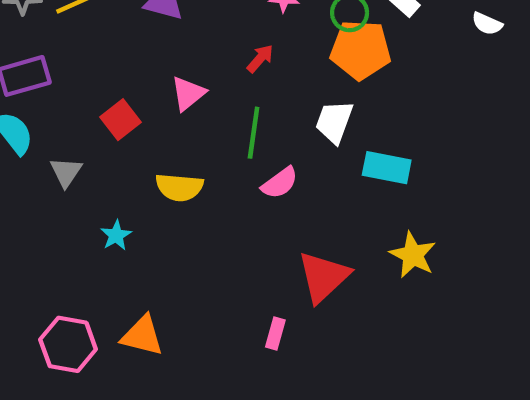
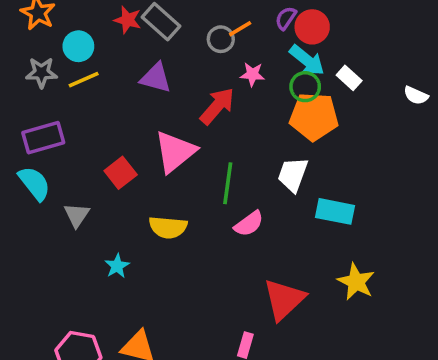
red arrow: (260, 59) -> (217, 106), moved, size x1.6
pink triangle: (188, 93) -> (175, 152), size x1.5

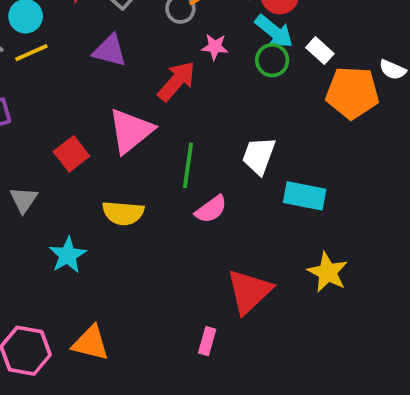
orange pentagon: (314, 117) -> (352, 93), moved
cyan star: (117, 266) -> (68, 255), size x1.4

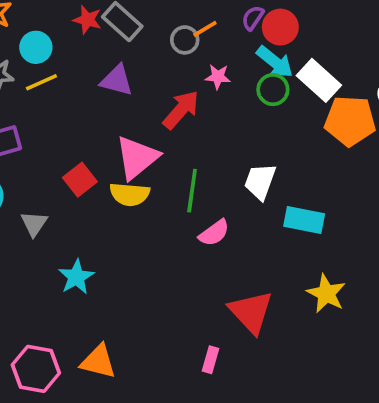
white rectangle: (320, 51) -> (319, 80), size x1.6
yellow semicircle: (123, 213) -> (130, 194), moved
red triangle: (249, 291) -> (251, 312), turned -30

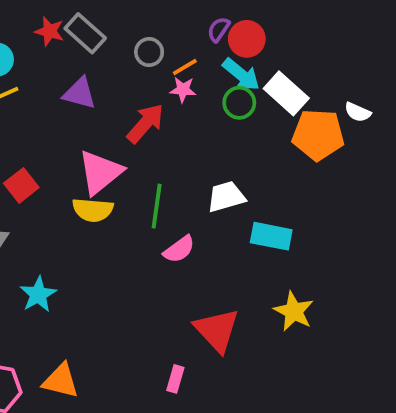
orange line: (205, 29) -> (185, 67), moved
red square: (80, 180) -> (21, 185), moved
white trapezoid: (260, 181) -> (226, 197), turned 54

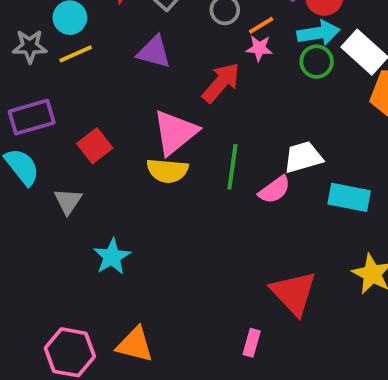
cyan arrow: (241, 75) -> (319, 33), turned -48
pink semicircle: (179, 249) -> (275, 190), moved

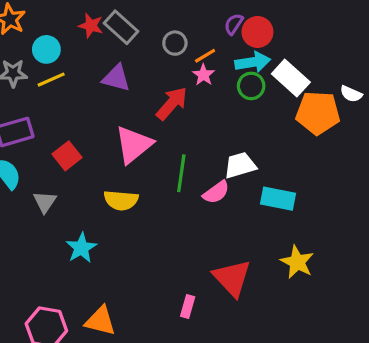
pink star: (259, 48) -> (203, 75), turned 30
yellow semicircle: (167, 171) -> (121, 200), moved
pink rectangle: (252, 343) -> (188, 307), moved

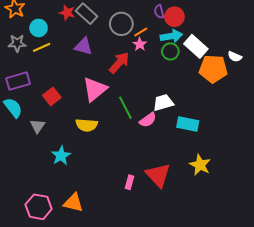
purple semicircle: (234, 24) -> (159, 12), turned -48
gray circle: (175, 43) -> (121, 24), size x1.5
green line: (181, 173) -> (125, 108), turned -35
pink rectangle: (188, 307) -> (129, 182), moved

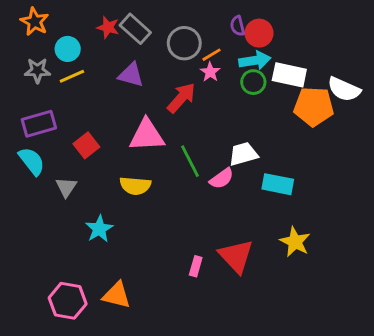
white rectangle: (196, 46) -> (289, 75), turned -30
white semicircle: (235, 57) -> (344, 89), size x1.6
pink triangle: (95, 89) -> (147, 135), turned 36

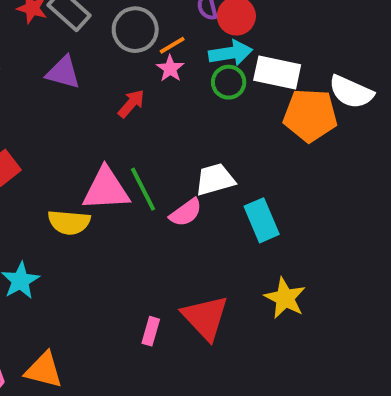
red arrow: (181, 98) -> (131, 104), size x0.7
pink triangle: (147, 135) -> (106, 189), moved
cyan rectangle: (278, 184) -> (262, 220), turned 56

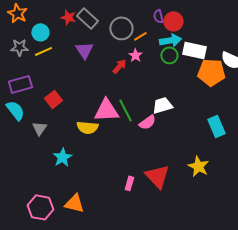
pink star: (170, 69) -> (135, 55), moved
purple triangle: (63, 72) -> (84, 50), turned 42
cyan rectangle: (262, 220) -> (216, 126), moved

